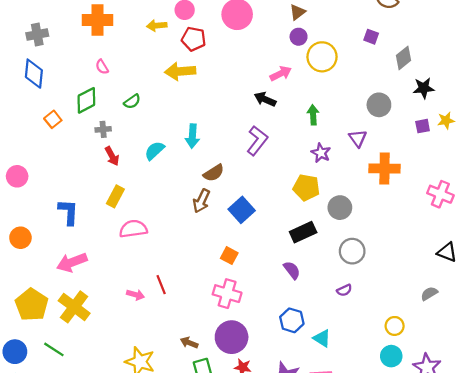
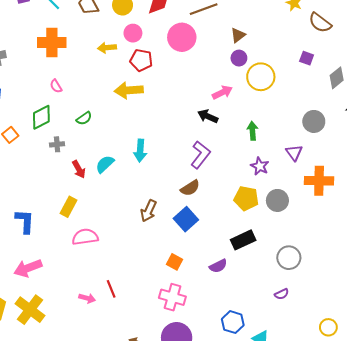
red arrow: (112, 156) -> (79, 169), moved
brown semicircle: (214, 173) -> (190, 188), moved
gray circle: (340, 208) -> (277, 200), moved
purple semicircle: (292, 270) -> (218, 266), moved, turned 102

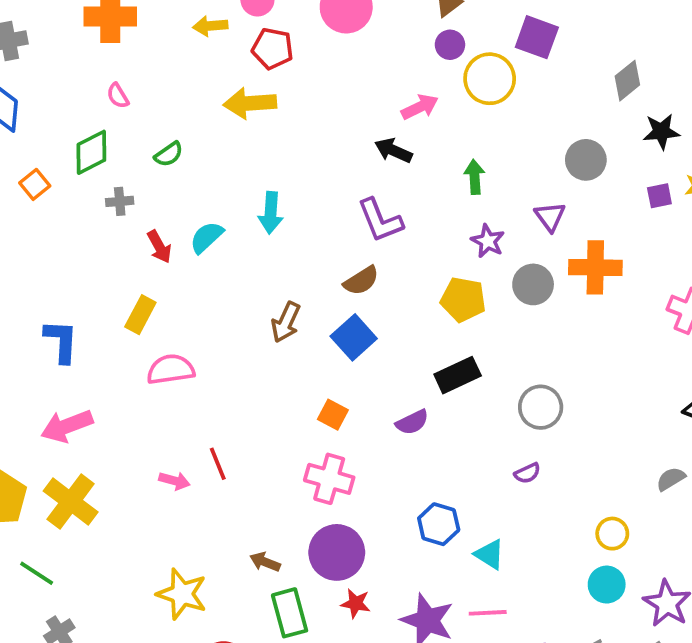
purple square: (307, 58) -> (537, 37), moved, size x1.6
purple L-shape: (200, 155) -> (380, 220), turned 120
gray circle: (277, 200) -> (533, 284), moved

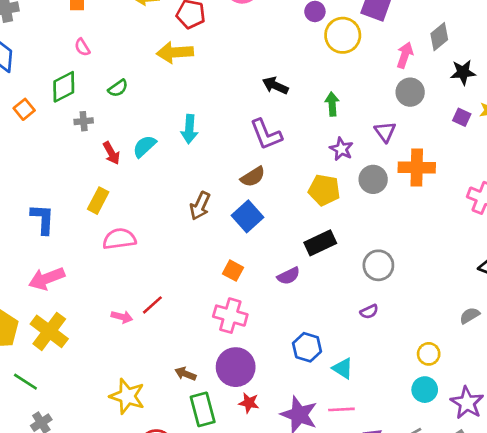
pink arrow: (420, 107) -> (405, 55), moved, turned -45
purple square: (659, 196) -> (462, 117), turned 36
red line: (218, 464) -> (152, 305), turned 70

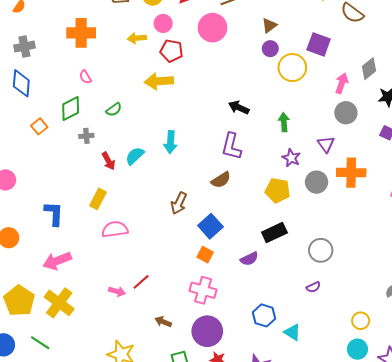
purple L-shape: (266, 134) -> (231, 146), turned 36
blue square: (248, 216) -> (210, 226), moved
brown arrow: (185, 374) -> (163, 322), moved

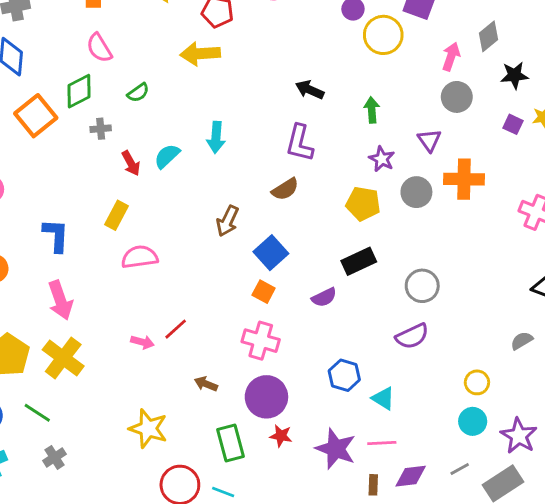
pink semicircle: (85, 77) -> (99, 48), size x1.5
orange square: (39, 126) -> (36, 116), size x1.8
pink arrow: (57, 261) -> (60, 300), turned -88
purple semicircle: (313, 287) -> (412, 336), size x1.6

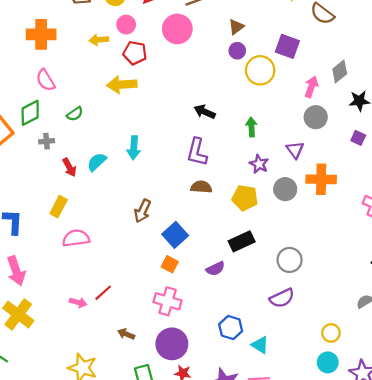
brown semicircle: (285, 189) -> (201, 187), moved, turned -144

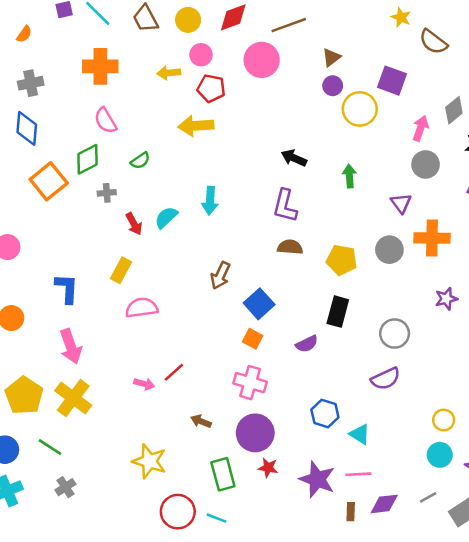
purple star: (259, 164) -> (446, 299), moved, turned 30
black rectangle: (242, 241) -> (338, 312), turned -50

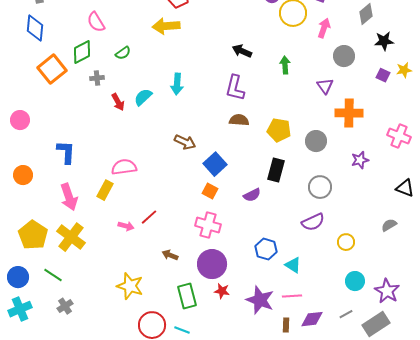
pink arrow: (420, 128) -> (324, 28), moved
gray circle: (389, 250) -> (316, 141), moved
yellow rectangle: (121, 270) -> (105, 190), moved
brown arrow: (220, 275) -> (185, 142), turned -90
yellow circle: (444, 420) -> (346, 242), moved

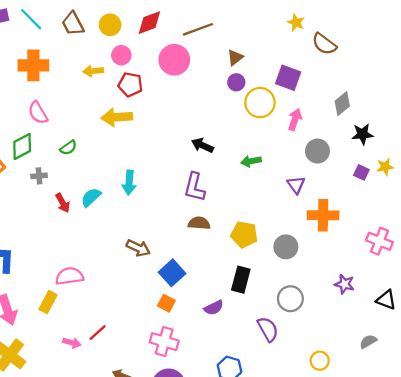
green arrow: (285, 65) -> (251, 161), turned -96
purple star: (360, 160) -> (344, 284), moved, turned 30
purple semicircle: (313, 222) -> (268, 329), moved, turned -95

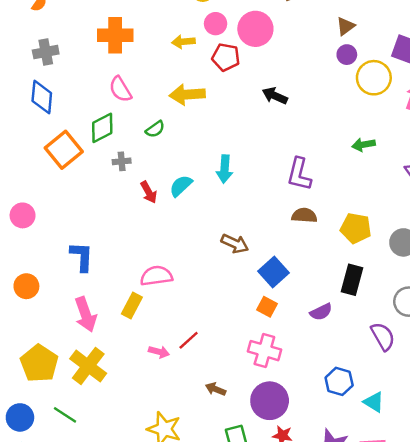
pink circle: (174, 60) -> (255, 29), moved
yellow arrow: (117, 117) -> (187, 94), moved
black arrow: (202, 145) -> (275, 96), moved

